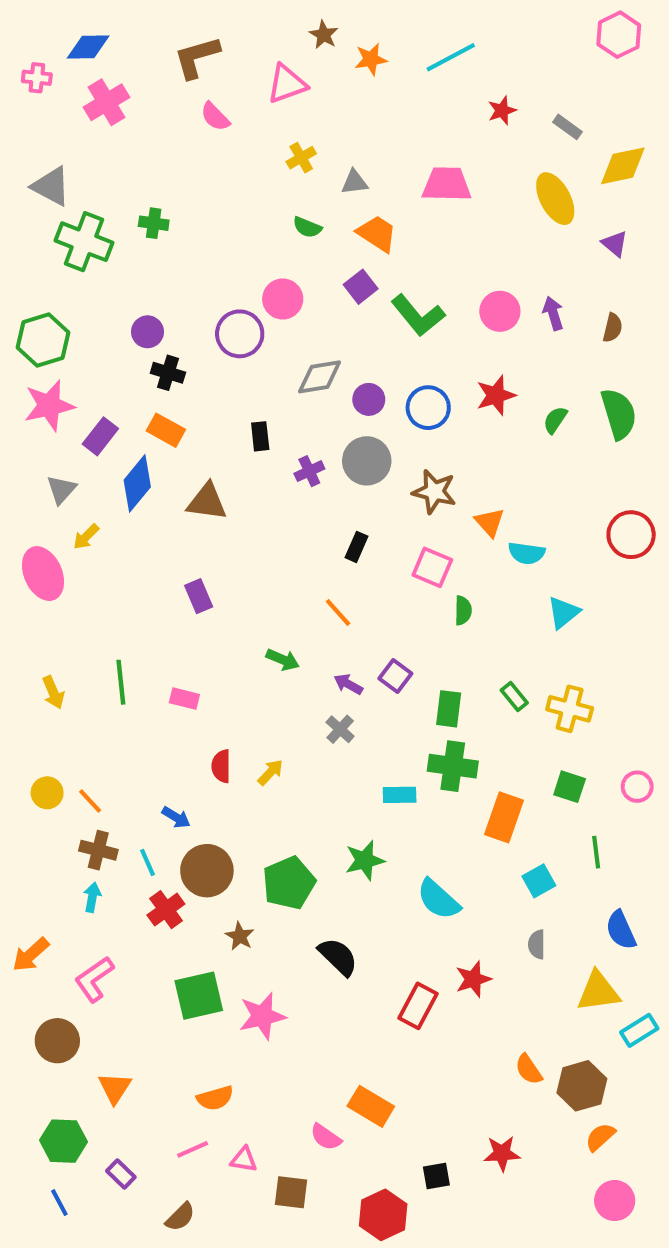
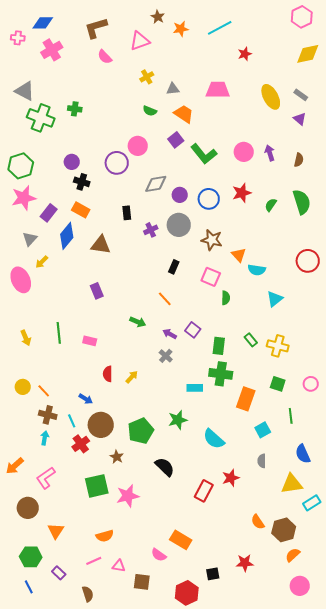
gray rectangle: (568, 127) -> (301, 95), moved
yellow diamond: (623, 166) -> (308, 54), moved
brown semicircle: (180, 1217) -> (88, 594), turned -63

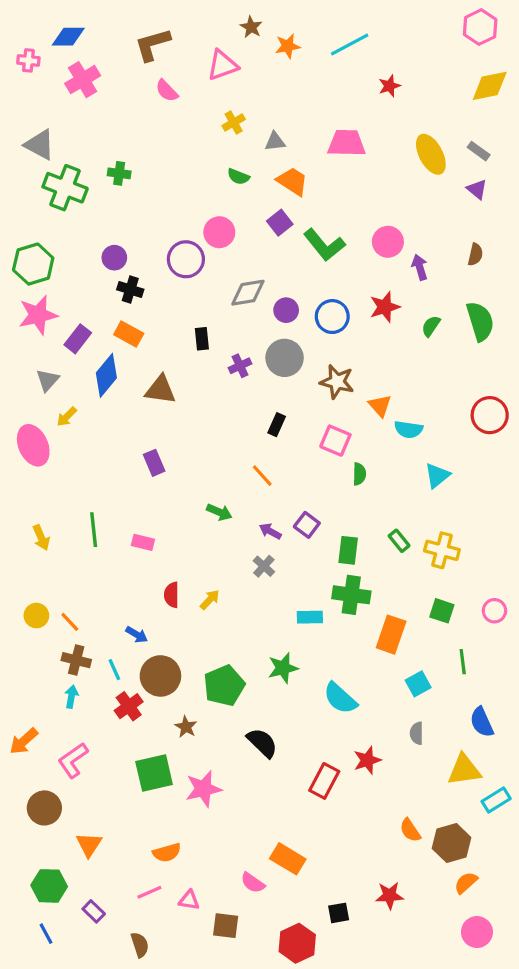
purple arrow: (270, 153) -> (420, 267), moved

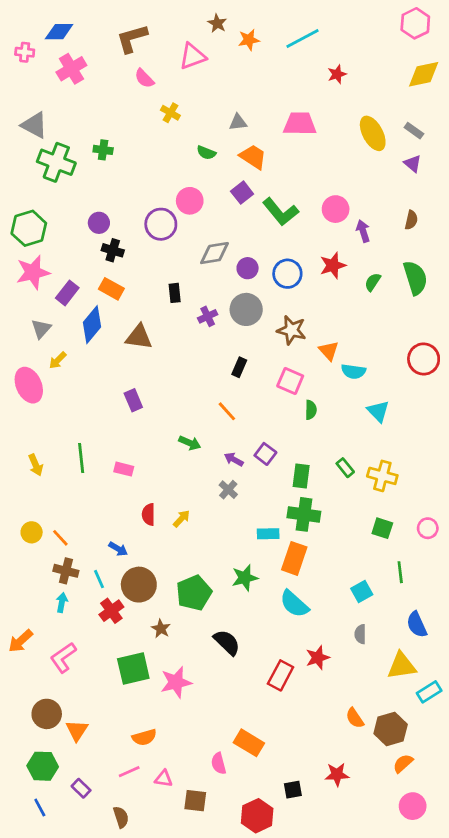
yellow cross: (234, 122) -> (170, 113), moved, turned -30
cyan triangle: (437, 476) -> (378, 411), turned -35
orange rectangle: (391, 635) -> (294, 558), moved
brown circle: (44, 808) -> (47, 714), moved
pink semicircle: (253, 883) -> (219, 763), turned 40

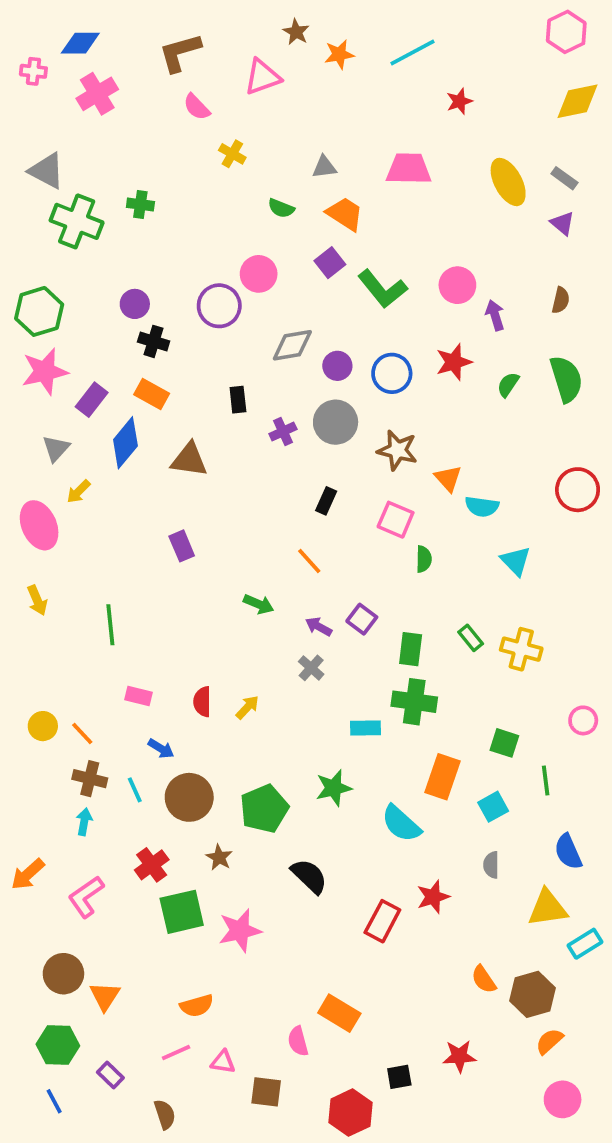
yellow arrow: (36, 465) -> (37, 600), moved
pink rectangle: (124, 469) -> (139, 696), moved
green square: (382, 528) -> (504, 743), moved
orange rectangle: (294, 558) -> (442, 777), moved
red cross: (111, 611) -> (152, 865), moved

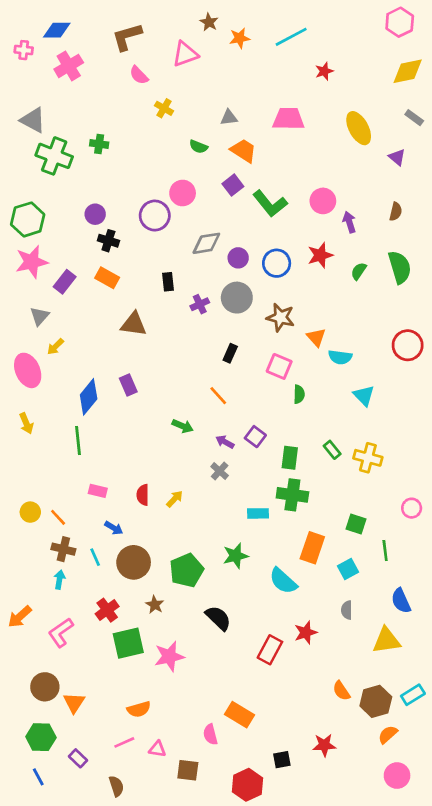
gray rectangle: (564, 178) -> (414, 118), moved
blue diamond: (125, 443) -> (89, 397), moved
cyan rectangle: (585, 944) -> (413, 695), moved

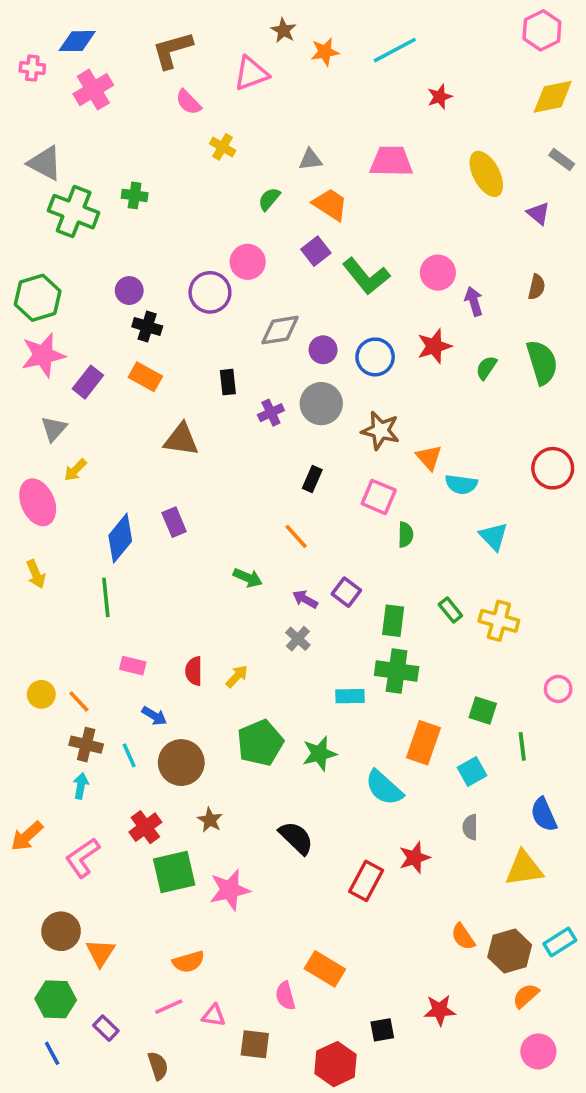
green semicircle: (198, 147) -> (269, 199), turned 108
green pentagon: (187, 570) -> (260, 743), moved

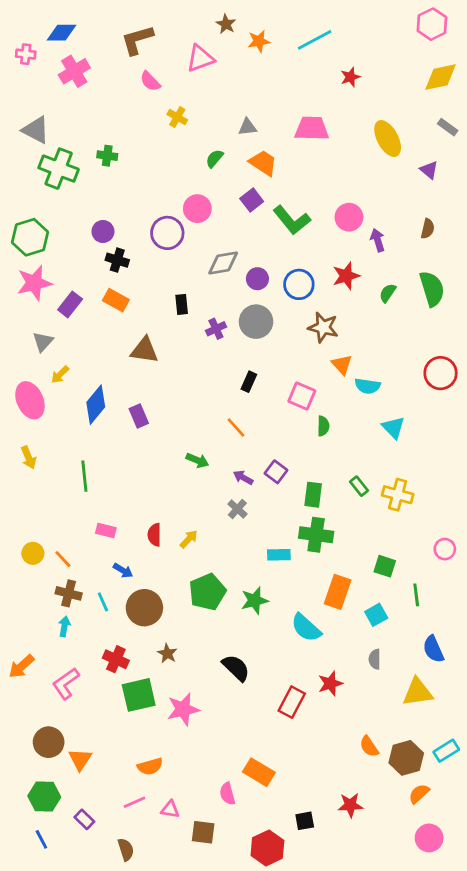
brown star: (380, 431) -> (323, 327), moved
blue diamond: (120, 538) -> (96, 405), moved
red cross: (145, 827) -> (116, 659), turned -30

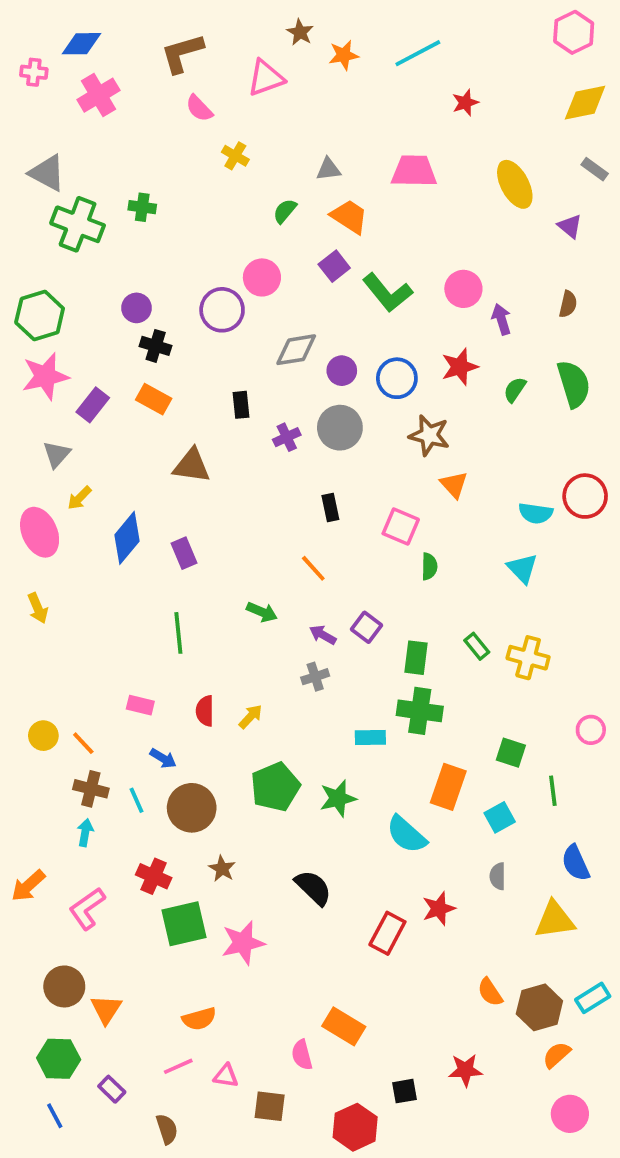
black rectangle: (249, 382) -> (330, 507), turned -36
cyan semicircle: (368, 386) -> (536, 513), moved
green line: (84, 476) -> (178, 633), moved
gray cross: (237, 509) -> (315, 677), turned 30

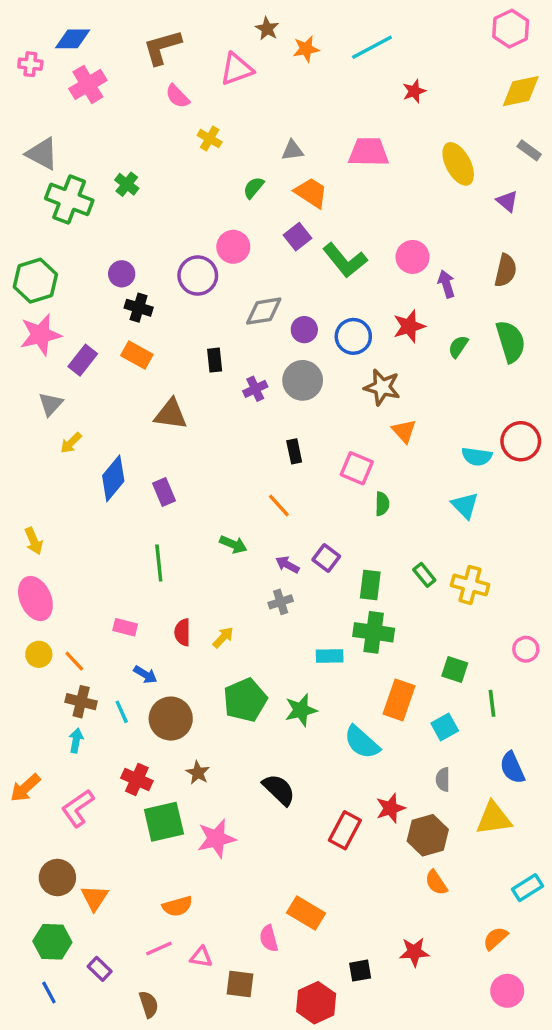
green cross: (142, 207) -> (127, 184), turned 30
brown semicircle: (568, 304) -> (506, 270), size x1.4
pink ellipse: (40, 532) -> (35, 599), moved
brown hexagon: (539, 1007) -> (428, 835), moved

